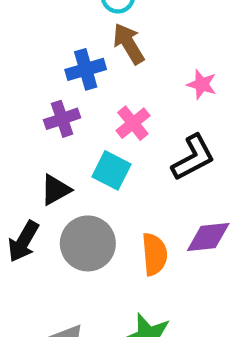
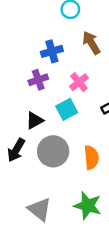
brown arrow: (129, 44) -> (91, 43), moved
cyan square: (111, 170) -> (67, 109), turned 35

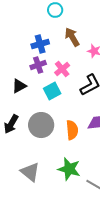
purple cross: (38, 80) -> (38, 65), moved
black triangle: (35, 120) -> (19, 86), moved

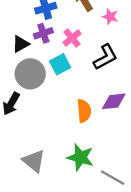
black triangle: (19, 86) -> (21, 44), moved
gray circle: (41, 125) -> (30, 74), moved

